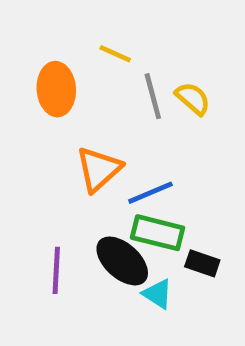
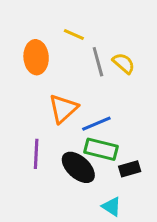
black rectangle: (202, 263) -> (130, 169), turned -35
purple line: (56, 270) -> (36, 154), moved
cyan triangle: (158, 294) -> (112, 207), moved

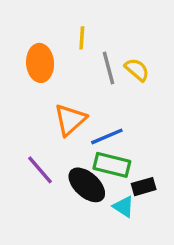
yellow line: (74, 35) -> (82, 38), turned 70
purple line: (36, 154) -> (40, 170), turned -44
cyan triangle: (112, 207) -> (124, 207), moved

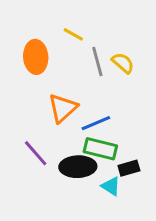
yellow line: (82, 38) -> (73, 34), turned -65
black ellipse: (87, 185) -> (78, 167), turned -44

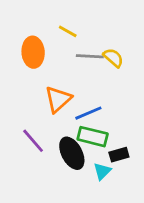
gray line: (97, 61) -> (90, 56), turned -72
black ellipse: (78, 167) -> (72, 153), turned 64
cyan triangle: (111, 186) -> (102, 171), turned 42

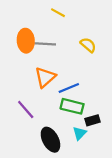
yellow line: (68, 31) -> (58, 13), moved
gray line: (90, 56) -> (45, 44), moved
black ellipse: (72, 153) -> (50, 140), moved

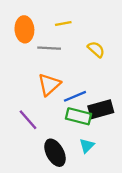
yellow line: (58, 13) -> (63, 23), moved, turned -40
orange ellipse: (26, 41) -> (24, 29), moved
black rectangle: (92, 120) -> (101, 109), moved, size x1.5

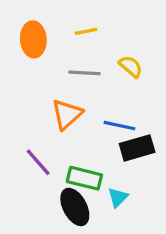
gray line: (49, 48) -> (84, 73), moved
blue line: (75, 96) -> (120, 126), moved, turned 35
green rectangle: (78, 116) -> (84, 178), moved

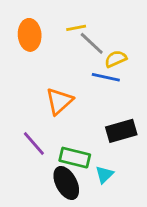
yellow semicircle: (131, 67) -> (116, 59), turned -65
gray line: (84, 73) -> (92, 43), moved, turned 40
blue line: (120, 126) -> (106, 77), moved

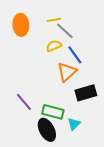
yellow semicircle: (116, 59) -> (54, 46), moved
blue line: (106, 77) -> (75, 55), turned 42
orange triangle: (59, 101) -> (67, 72), moved

